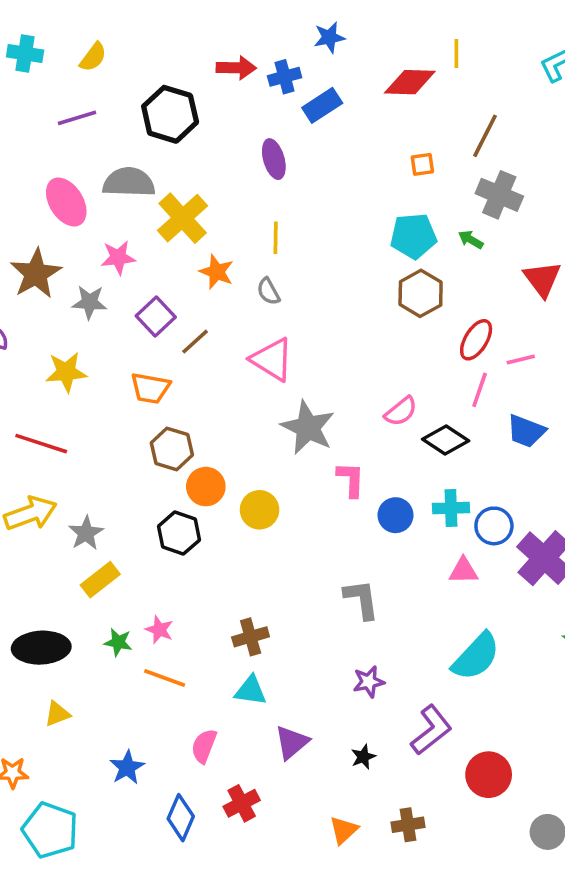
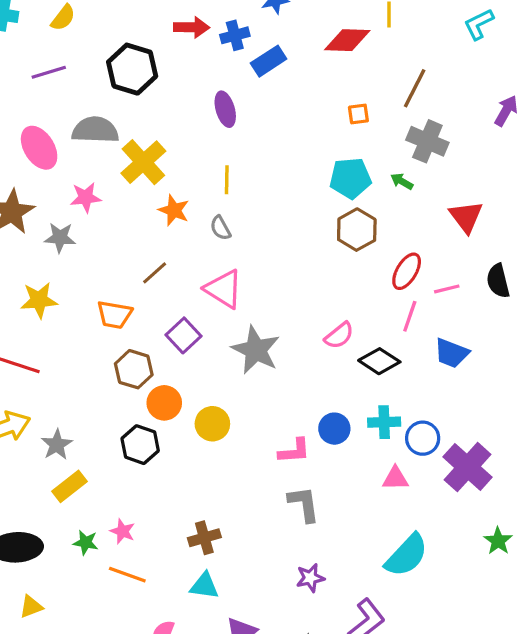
purple square: (156, 317) -> (183, 335), moved
pink L-shape: (351, 479) -> (294, 451), moved, turned 84

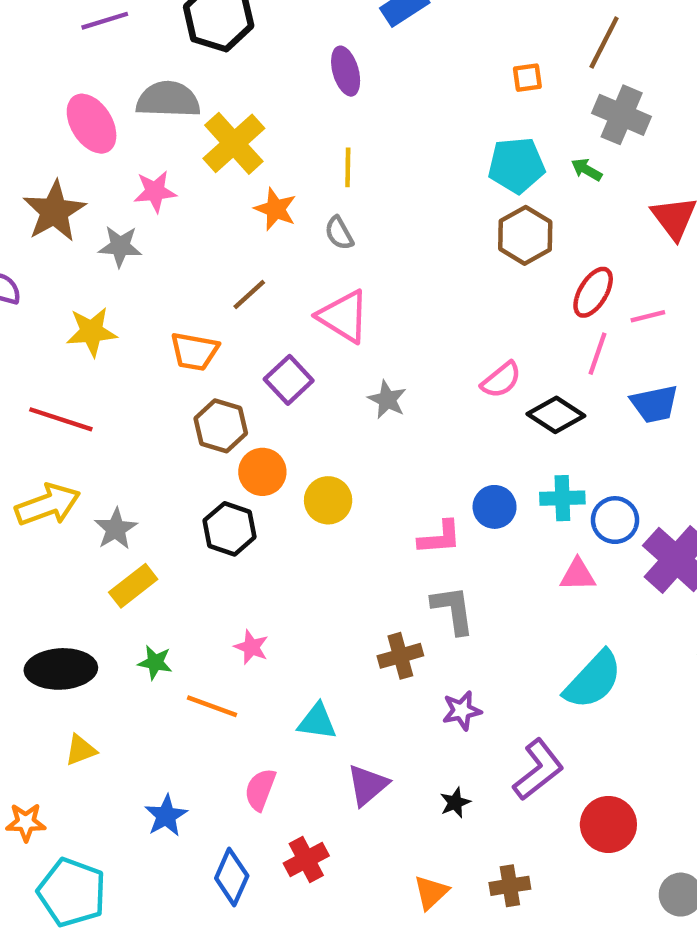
gray star: (256, 350) -> (387, 400), size x0.6
blue trapezoid: (452, 353) -> (654, 404), turned -33
pink star: (123, 531) -> (251, 647), moved
brown cross: (204, 538) -> (400, 656), moved

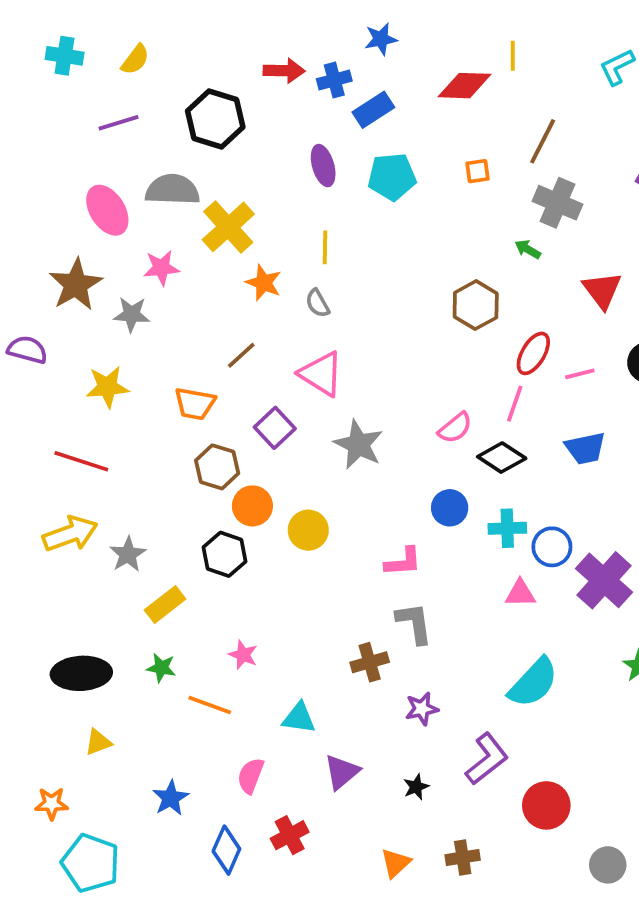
cyan pentagon: (516, 165) -> (392, 177), moved
pink line: (597, 354) -> (515, 404), moved
gray star: (387, 400) -> (358, 445), size x1.5
blue circle: (495, 507) -> (450, 508), moved
yellow rectangle: (133, 586) -> (165, 605), moved

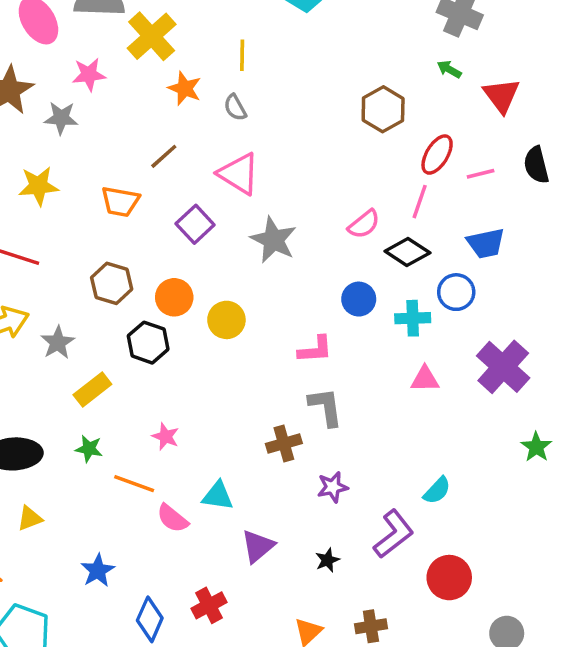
green arrow: (528, 249) -> (449, 69), moved
brown hexagon: (217, 467) -> (112, 283), moved
blue circle: (552, 547) -> (456, 292), moved
cyan semicircle: (533, 683) -> (437, 490), moved, size x0.6
pink semicircle: (251, 776) -> (172, 518), moved, turned -72

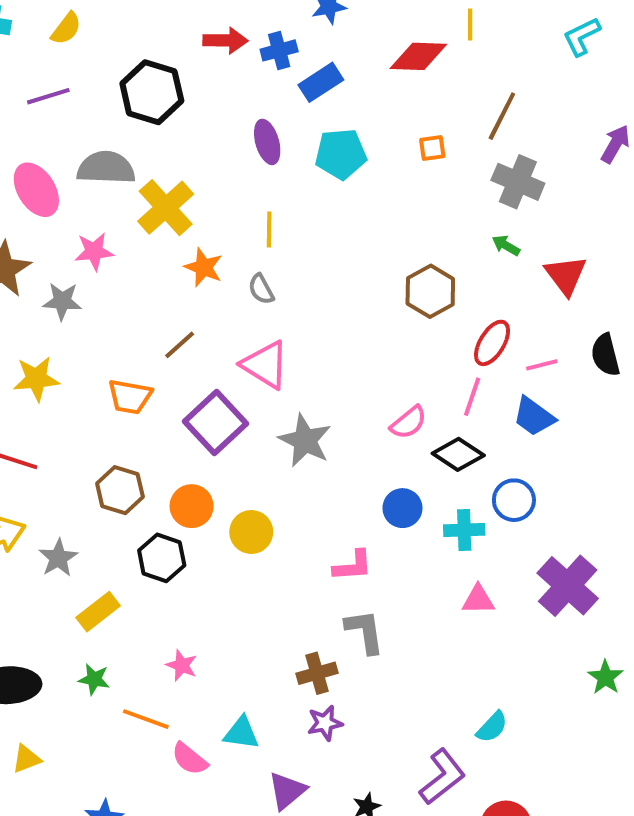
purple square: (195, 224) -> (215, 423), size x1.4
blue trapezoid: (486, 243) -> (534, 417), moved, turned 48
purple star: (333, 487) -> (325, 723), moved

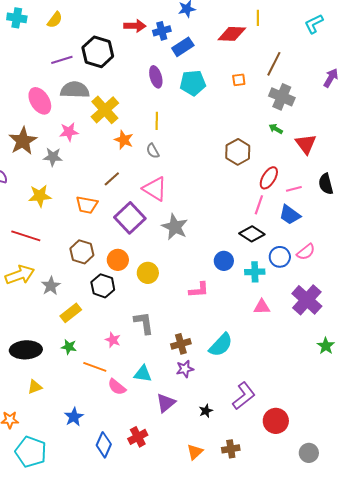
purple line: (48, 96) -> (62, 60), moved
pink semicircle: (408, 423) -> (306, 252), moved
gray L-shape: (365, 631) -> (144, 323), moved
cyan semicircle: (492, 727) -> (221, 345), moved, size x1.5

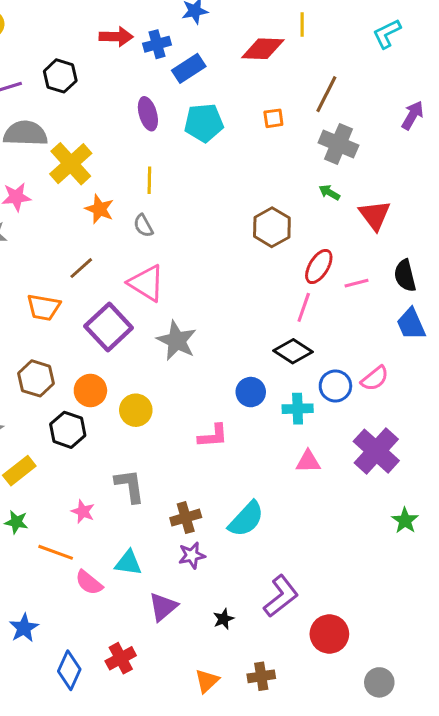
black hexagon: (98, 52) -> (60, 76), size x0.7
blue trapezoid: (290, 215) -> (411, 324), moved, turned 30

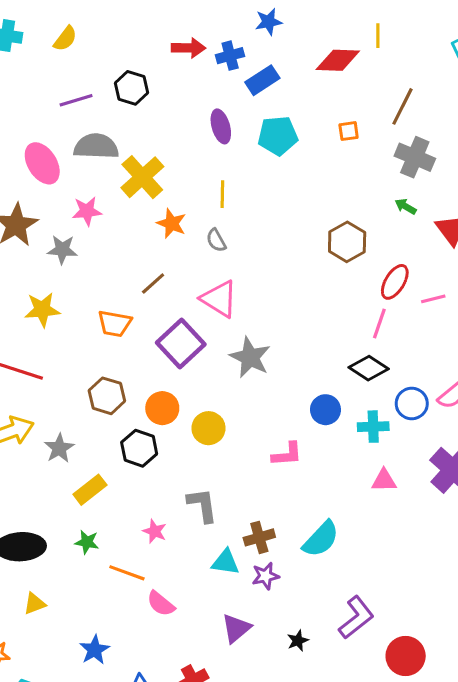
cyan triangle: (128, 563) -> (225, 562), moved

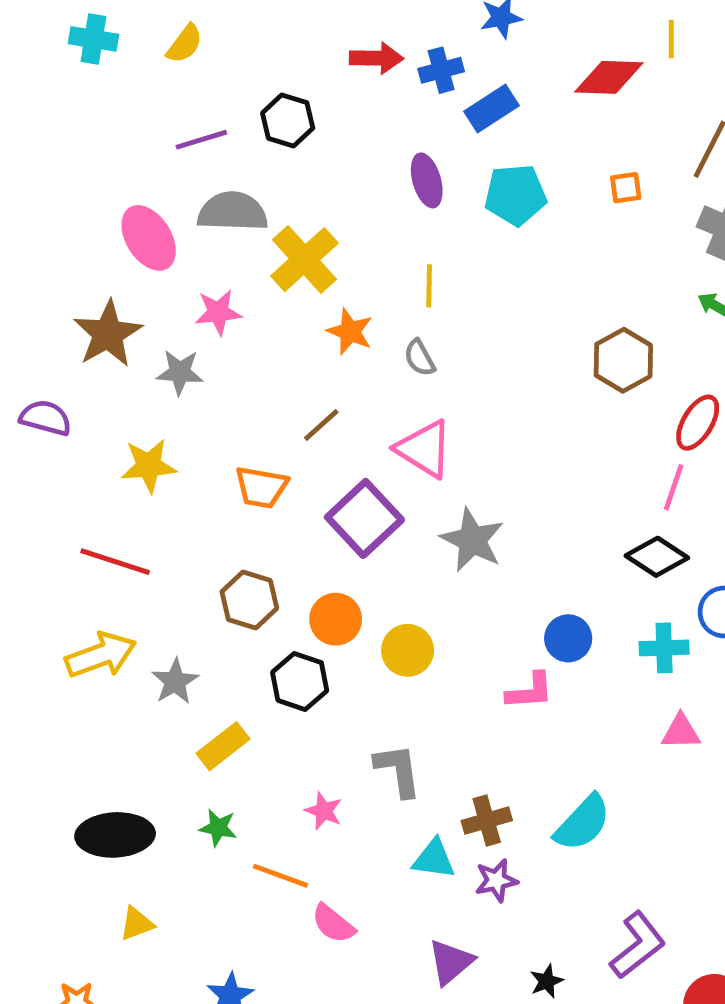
blue circle: (325, 410) -> (568, 638), moved

